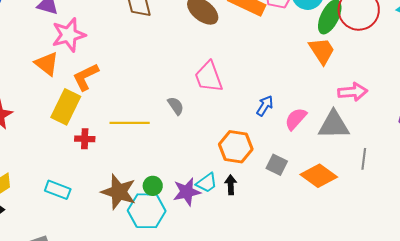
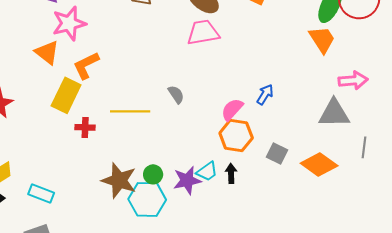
pink trapezoid: (209, 77) -> (203, 32), moved, turned 100
pink semicircle: (296, 119) -> (232, 109), moved
cyan rectangle: (58, 190) -> (41, 193), moved

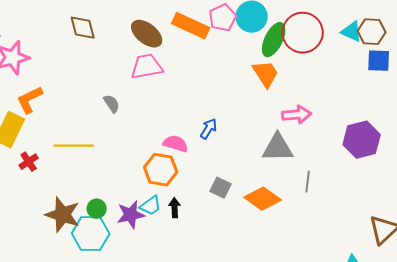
gray semicircle: (176, 94) -> (112, 104), moved
pink semicircle: (232, 109) -> (176, 144), turned 65
red cross: (85, 127) -> (29, 162), turned -36
orange hexagon: (236, 135) -> (161, 170), moved

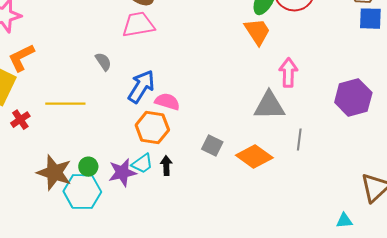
pink arrow: (297, 115) -> (288, 73), turned -84
blue arrow: (209, 129) -> (141, 87), moved, size x1.6

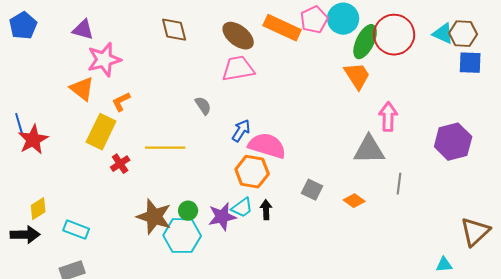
orange L-shape: (21, 58) -> (121, 102), size x0.7
blue arrow: (141, 87) -> (241, 131), size x0.7
pink semicircle: (167, 102) -> (267, 146), size x1.5
orange diamond: (254, 157) -> (354, 201), size x0.6

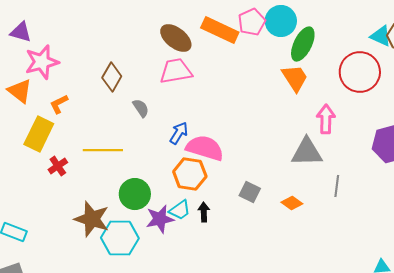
brown diamond: (174, 30) -> (112, 77), moved, turned 44
red circle: (394, 35) -> (360, 72), moved
green circle: (188, 211) -> (135, 194), moved, size x1.6

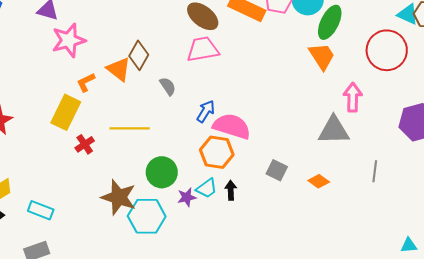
orange triangle: (20, 91) -> (119, 69), moved
gray line: (337, 186) -> (375, 171), moved
purple star: (160, 219) -> (187, 197), size x0.7

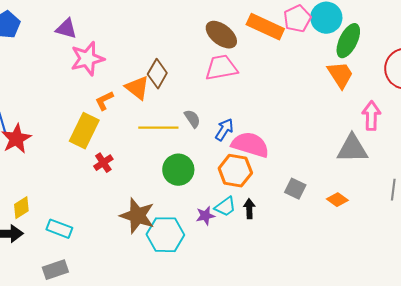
gray semicircle: (168, 86) -> (192, 119), moved
yellow line: (130, 128) -> (158, 128), moved
green circle: (162, 172) -> (178, 170), moved

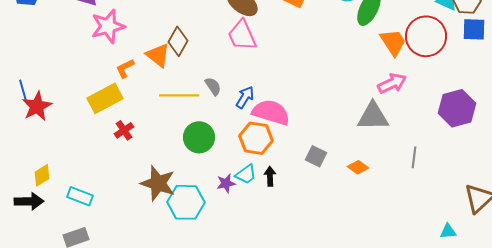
pink trapezoid: (221, 68) -> (242, 35), turned -104
orange trapezoid: (340, 75) -> (393, 42), moved
pink arrow: (371, 116) -> (392, 83), turned 64
yellow rectangle: (84, 131) -> (105, 98), turned 36

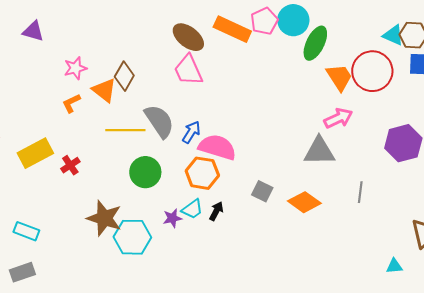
pink star: (108, 26) -> (75, 68), moved, size x0.7
gray semicircle: (213, 86) -> (159, 121), size x1.8
yellow rectangle: (105, 98) -> (35, 153), moved
orange diamond: (358, 167) -> (304, 202), size x1.5
black arrow: (270, 176) -> (216, 211), turned 30

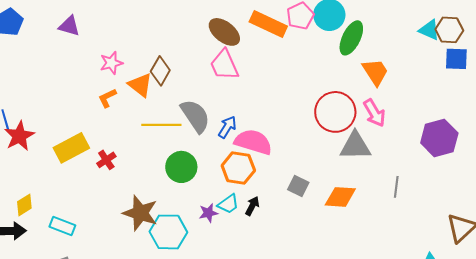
red circle: (372, 71) -> (335, 112), moved
pink arrow: (338, 118) -> (374, 113), turned 84
orange diamond: (304, 202) -> (340, 197), turned -32

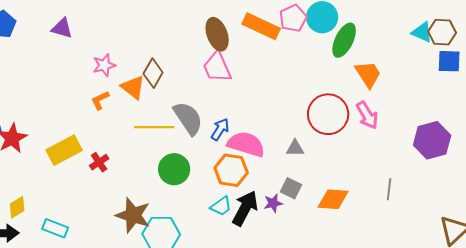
brown ellipse: (224, 32) -> (217, 34), turned 32
gray triangle: (355, 146) -> (295, 148), moved, size x0.6
black arrow: (252, 206) -> (245, 208), size x1.8
purple star: (208, 213) -> (273, 203), moved

